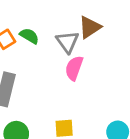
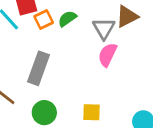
green semicircle: (29, 36) -> (67, 19), turned -72

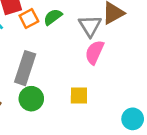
yellow square: (92, 112) -> (79, 96), moved
green circle: (44, 113) -> (31, 99), moved

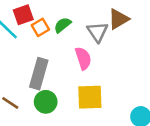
pink semicircle: (95, 52) -> (83, 58), moved, turned 140
yellow square: (79, 96) -> (90, 97), size x1.5

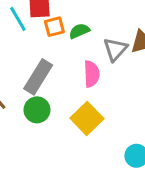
yellow square: (90, 97) -> (87, 118), turned 32

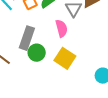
green circle: (37, 110) -> (37, 53), moved

